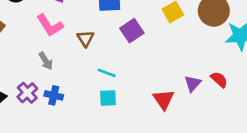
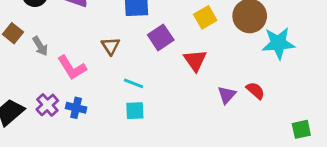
pink L-shape: (50, 25) -> (72, 68), moved
gray arrow: (46, 61) -> (40, 46), moved
red triangle: (164, 99) -> (195, 60), moved

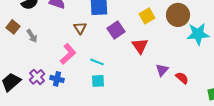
brown triangle: (110, 46) -> (80, 28), moved
pink L-shape: (72, 68) -> (68, 54), moved, turned -100
red semicircle: (255, 91) -> (182, 78), moved

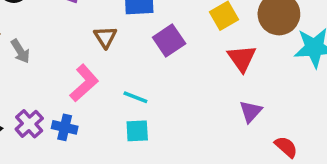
red triangle: (140, 46) -> (242, 58), moved
red semicircle: (182, 78) -> (286, 147), moved

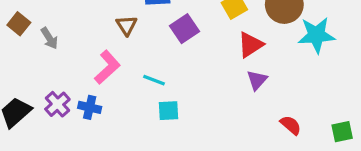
red triangle: (242, 58) -> (250, 45), turned 32
purple triangle: (251, 111) -> (257, 80), moved
cyan square: (137, 131) -> (168, 111), moved

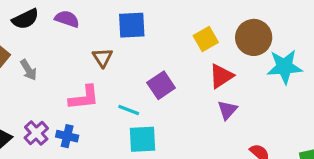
purple square: (185, 29) -> (161, 85), moved
pink L-shape: (107, 67) -> (84, 98), turned 36
cyan square: (168, 111) -> (143, 139), size x1.4

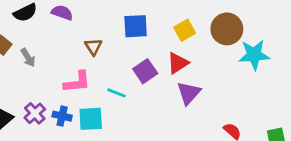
blue square: (132, 25) -> (136, 26), moved
red triangle: (221, 76) -> (178, 63), moved
purple triangle: (227, 110) -> (189, 93), moved, size x1.4
cyan square: (143, 139) -> (91, 119), moved

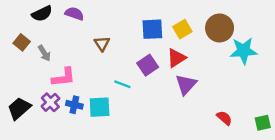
blue square: (136, 26) -> (152, 29), moved
pink L-shape: (77, 82) -> (64, 77), moved

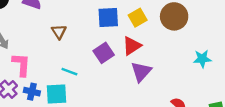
cyan star: (244, 51) -> (202, 59), moved, size x0.7
pink L-shape: (64, 77) -> (21, 65), turned -80
cyan line: (122, 84) -> (69, 72), moved

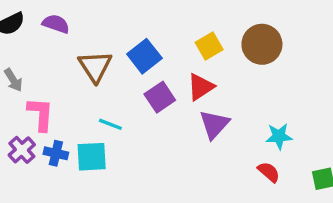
blue square: (108, 18) -> (144, 56), moved, turned -35
brown triangle: (59, 32) -> (95, 66), size x1.5
cyan star: (202, 59) -> (279, 136), moved

